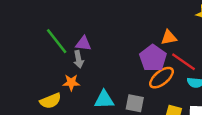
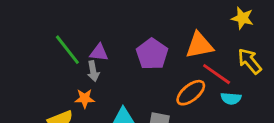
orange triangle: (169, 37) -> (199, 45), size x1.5
purple pentagon: (153, 58) -> (152, 54), moved

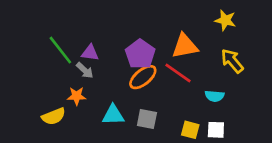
gray arrow: (93, 71) -> (85, 70), turned -36
red line: (217, 74) -> (178, 73), moved
orange ellipse: (191, 93) -> (143, 77), moved

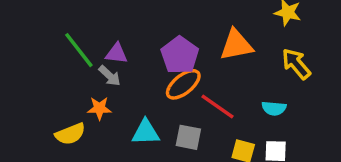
red line: (178, 73) -> (217, 107), moved

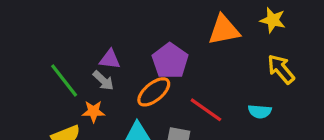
orange triangle: (236, 45) -> (224, 30), moved
green line: (79, 50) -> (64, 80), moved
orange ellipse: (183, 84) -> (154, 92), moved

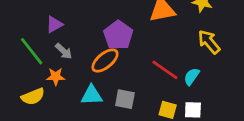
purple triangle: (110, 59) -> (54, 25), moved, turned -36
red line: (206, 110) -> (165, 70), moved
cyan semicircle: (260, 111) -> (192, 77), turned 120

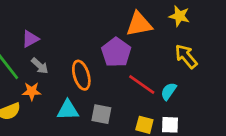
purple pentagon: (118, 35) -> (116, 52), moved
orange ellipse: (105, 61) -> (81, 75), turned -68

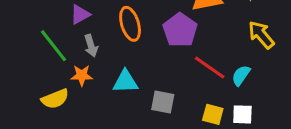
gray arrow: (40, 66) -> (91, 46), turned 30
orange ellipse: (81, 75) -> (130, 24), moved
cyan triangle: (68, 110) -> (125, 82), moved

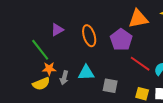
gray arrow: (91, 46) -> (64, 78), moved, turned 32
orange star: (82, 75) -> (49, 69), moved

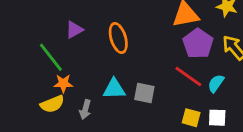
purple pentagon: (121, 40) -> (198, 44), moved
gray arrow: (64, 78) -> (85, 109), moved
gray square: (110, 86) -> (144, 93), moved

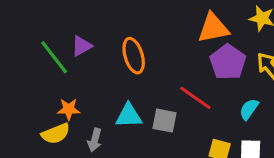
green line: (51, 57) -> (54, 57), moved
red line: (188, 77) -> (195, 98), moved

